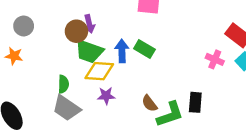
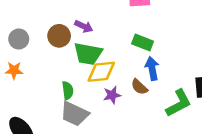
purple arrow: (89, 24) -> (84, 26), turned -42
brown circle: (76, 31) -> (59, 36), moved
blue arrow: (122, 51) -> (152, 68), moved
brown semicircle: (149, 103) -> (139, 87), moved

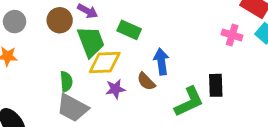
green rectangle: (143, 42) -> (129, 30), moved
green trapezoid: (88, 54) -> (91, 42), turned -124

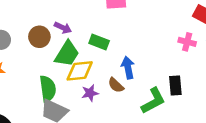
green trapezoid: (91, 42) -> (67, 54), turned 56
green semicircle: (66, 82) -> (48, 89), size x1.5

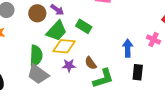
blue arrow: (128, 68) -> (128, 48), moved
green L-shape: (153, 101) -> (103, 78), moved

